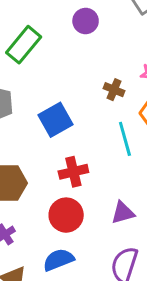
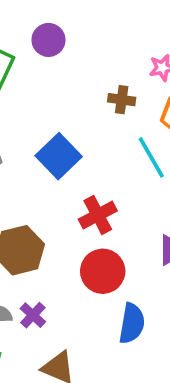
purple circle: (86, 21) -> (48, 40), moved
blue semicircle: (59, 260) -> (132, 323), moved, turned 136

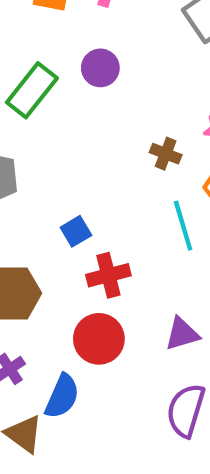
blue square: (59, 156) -> (76, 231), moved, size x0.6
blue semicircle: (132, 323) -> (62, 396), moved

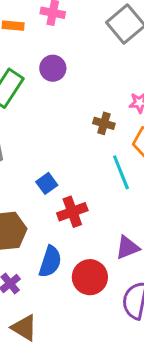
red circle: (99, 339) -> (90, 277), moved
blue semicircle: (62, 396) -> (50, 262), moved

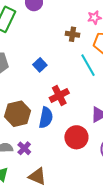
blue square: (47, 183) -> (40, 65), moved
blue semicircle: (50, 262) -> (46, 118), moved

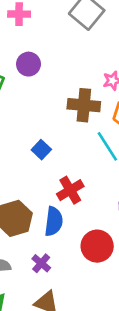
brown cross: (73, 34) -> (84, 105), size x1.6
purple cross: (24, 148) -> (41, 263), moved

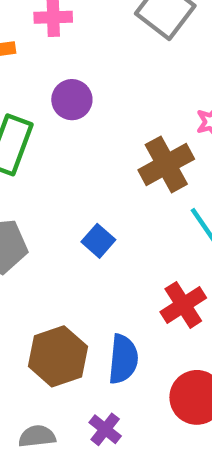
brown cross: (84, 105) -> (166, 164), turned -32
red cross: (70, 190) -> (183, 305), moved

